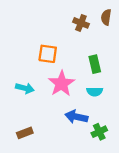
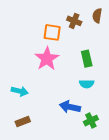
orange square: (48, 54) -> (52, 32), moved
pink star: (61, 84) -> (47, 59), moved
cyan arrow: (25, 88) -> (20, 91), moved

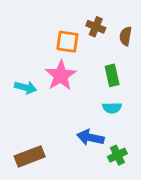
brown semicircle: (97, 16) -> (126, 36), moved
cyan arrow: (20, 91) -> (26, 88), moved
brown rectangle: (23, 122) -> (30, 156), size x1.5

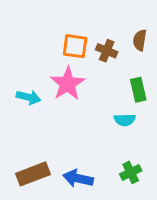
brown cross: (96, 27) -> (107, 51), moved
green rectangle: (112, 75) -> (138, 90), moved
blue arrow: (90, 138) -> (78, 178), moved

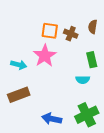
green cross: (131, 172) -> (87, 115), size x1.6
brown rectangle: (33, 174) -> (19, 95), moved

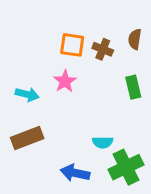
pink star: (45, 56) -> (65, 81), size x0.7
cyan semicircle: (83, 80) -> (103, 142), moved

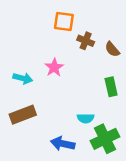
brown semicircle: (135, 39) -> (112, 49), moved, turned -49
orange square: (72, 45) -> (64, 21), moved
green rectangle: (133, 87) -> (111, 87), moved

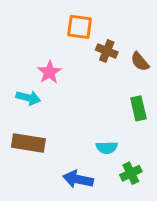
pink star: (54, 67) -> (49, 72), moved
brown rectangle: (23, 115) -> (28, 143), turned 30
green cross: (105, 139) -> (131, 173), size x0.6

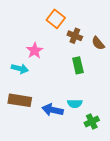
orange square: (80, 27) -> (56, 19), turned 30
green rectangle: (138, 108) -> (78, 65), moved
blue arrow: (78, 179) -> (53, 110), moved

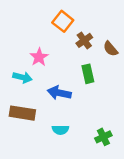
brown cross: (75, 36) -> (84, 40), turned 32
cyan semicircle: (75, 104) -> (60, 130), moved
blue arrow: (53, 110) -> (59, 93), moved

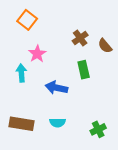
orange square: (63, 21) -> (27, 20), moved
cyan arrow: (22, 77) -> (21, 73), turned -108
brown rectangle: (22, 113) -> (21, 124), moved

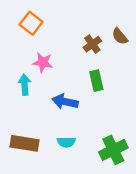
brown semicircle: (105, 46) -> (120, 36), moved
pink star: (37, 54) -> (43, 62), turned -30
green cross: (98, 129) -> (113, 150), size x1.5

